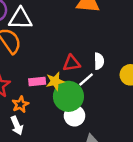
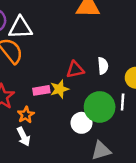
white line: (86, 79) -> (123, 102), moved, turned -42
green circle: (68, 96) -> (100, 107), moved

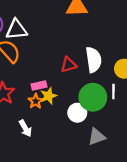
white semicircle: (103, 66) -> (94, 60), size x1.6
yellow star: (59, 89) -> (49, 96), moved
orange star: (26, 115) -> (36, 101), moved

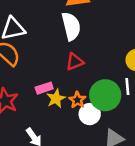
white semicircle: (94, 60) -> (71, 26), moved
orange star: (36, 101) -> (77, 100), moved

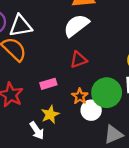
white semicircle: (71, 26) -> (76, 25), turned -116
yellow star: (56, 99) -> (50, 114), moved

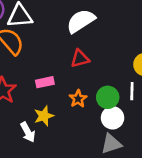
green circle: (107, 93) -> (108, 97), size x0.7
white circle: (91, 110) -> (113, 118), moved

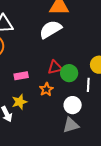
red triangle: (80, 59) -> (55, 67), moved
green circle: (108, 97) -> (69, 73), moved

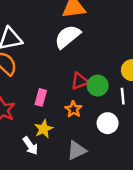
pink rectangle: (21, 76) -> (41, 97), turned -56
gray triangle: (71, 125) -> (77, 150), moved

